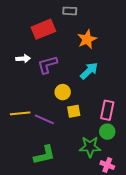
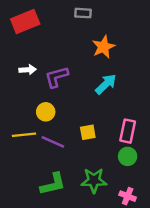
red rectangle: (43, 29) -> (25, 22), moved
yellow circle: (63, 92) -> (46, 112), moved
green star: (90, 147) -> (94, 180), moved

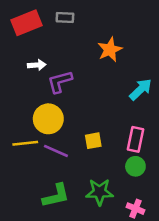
gray rectangle: (83, 13) -> (65, 18), moved
white arrow: (28, 70) -> (37, 65), moved
cyan arrow: (106, 84) -> (141, 89), moved
yellow circle: (46, 112) -> (48, 119), size x1.5

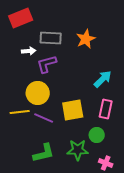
gray rectangle: (65, 18) -> (51, 38), moved, size x1.5
cyan arrow: (141, 89) -> (103, 79), moved
yellow square: (93, 141) -> (73, 110), size x1.6
green circle: (135, 166) -> (97, 135), moved

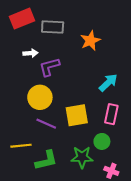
gray rectangle: (51, 38) -> (53, 27), moved
yellow line: (20, 112) -> (21, 146), moved

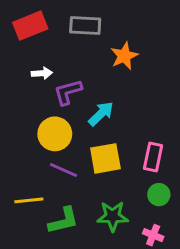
gray rectangle: (53, 27) -> (85, 26), moved
cyan arrow: (108, 83) -> (101, 114), moved
green circle: (102, 141) -> (159, 195), moved

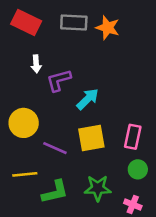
red rectangle: (30, 26) -> (26, 23), turned 48
orange star: (124, 56) -> (108, 28), moved, turned -30
white arrow: (42, 73) -> (36, 64), turned 90
yellow circle: (55, 134) -> (24, 123), moved

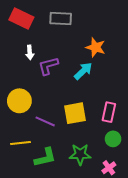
orange star: (108, 28) -> (96, 47), moved
cyan arrow: (88, 99) -> (83, 71), moved
pink cross: (133, 204) -> (109, 168), turned 32

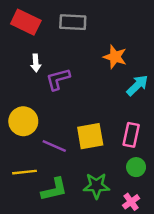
cyan arrow: (83, 71) -> (137, 85), moved

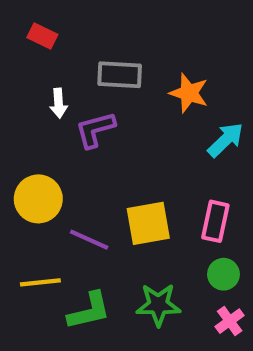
red rectangle: (26, 22) -> (42, 36), size x0.6
gray rectangle: (73, 22) -> (120, 75), moved
pink cross: (131, 202) -> (230, 321), moved

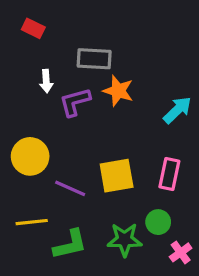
orange star: (189, 93) -> (118, 91), moved
green circle: (223, 274) -> (158, 222), moved

